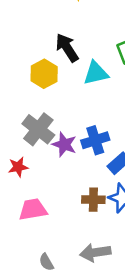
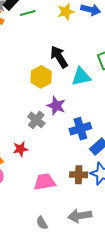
gray cross: (38, 129) -> (36, 120), size x0.7
purple star: (64, 144) -> (56, 106), moved
pink trapezoid: (33, 209) -> (45, 182), moved

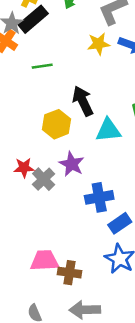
green line: (28, 13) -> (42, 66), moved
red star: (20, 149) -> (24, 168), moved
brown cross: (79, 175) -> (69, 273), moved

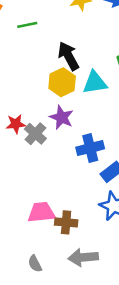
yellow hexagon: (56, 124) -> (62, 82), moved

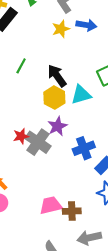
green line: (27, 25) -> (21, 66), moved, turned -42
purple star: (61, 117) -> (57, 126), turned 30
gray cross: (35, 134) -> (38, 142), size x1.4

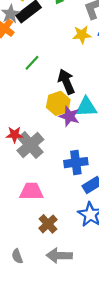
purple star: (57, 126) -> (69, 116), moved, turned 30
pink trapezoid: (51, 205) -> (31, 191), moved
brown cross: (72, 211) -> (48, 224), turned 36

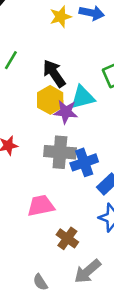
gray cross: (30, 145) -> (60, 152), moved, turned -32
gray arrow: (59, 256) -> (87, 271), turned -30

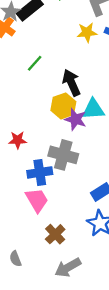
blue cross: (84, 162) -> (40, 172), moved
pink trapezoid: (41, 206) -> (37, 200), turned 60
gray semicircle: (40, 282) -> (15, 259), moved

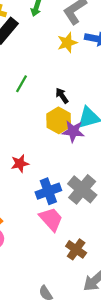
black arrow: (71, 83) -> (62, 96), size x0.6
gray cross: (63, 155) -> (82, 189), moved, turned 36
gray semicircle: (15, 259) -> (46, 293), moved

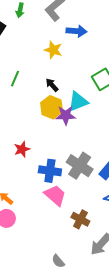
yellow star: (67, 43) -> (53, 50), moved, turned -30
blue cross: (48, 191) -> (50, 171), turned 35

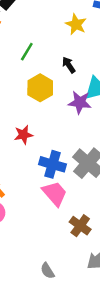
yellow hexagon: (52, 107) -> (40, 88), moved

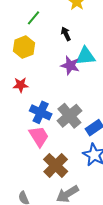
yellow hexagon: (40, 88) -> (24, 47), moved
brown cross: (80, 226) -> (56, 165), size x1.4

